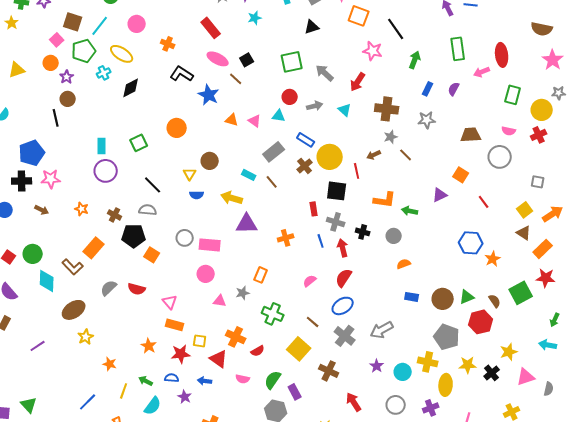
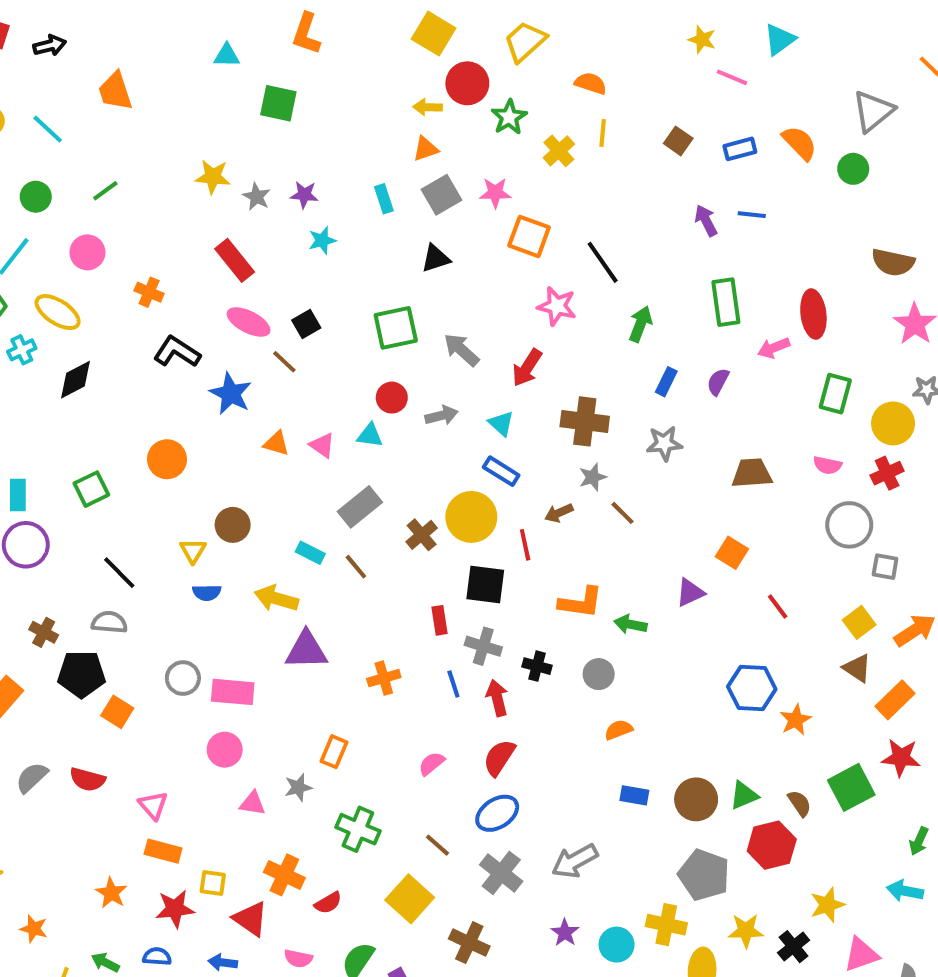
blue rectangle: (306, 140) -> (501, 471), moved
gray circle: (500, 157) -> (849, 525), moved

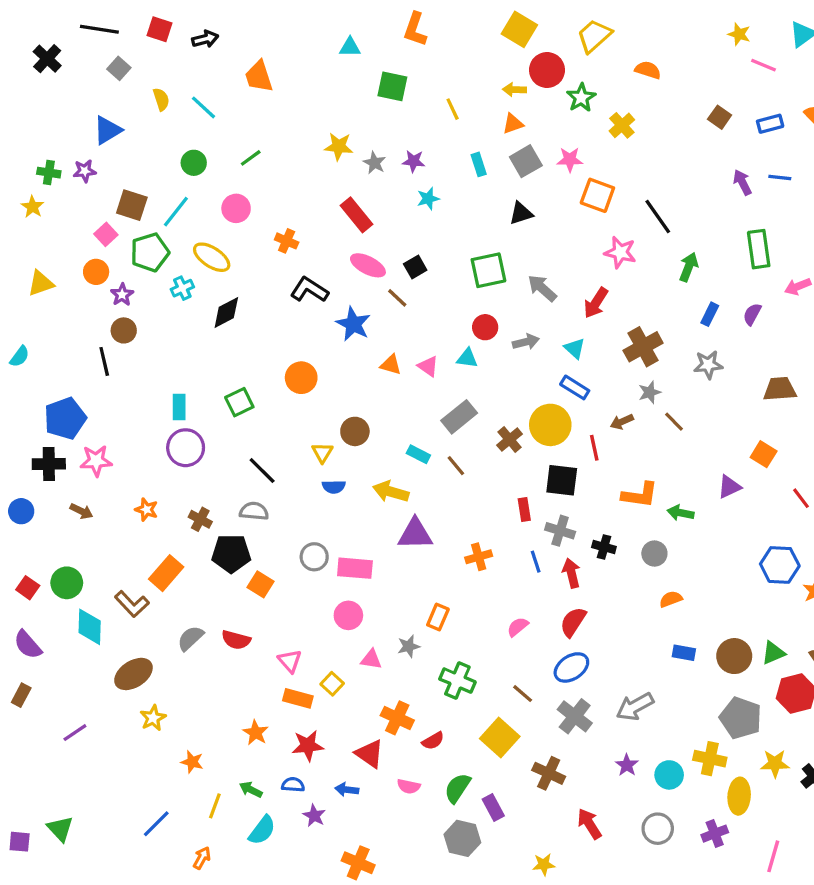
yellow line: (603, 133) -> (453, 109), moved, turned -30
brown cross: (585, 421) -> (643, 347), turned -36
yellow square: (213, 883) -> (332, 684), moved, turned 35

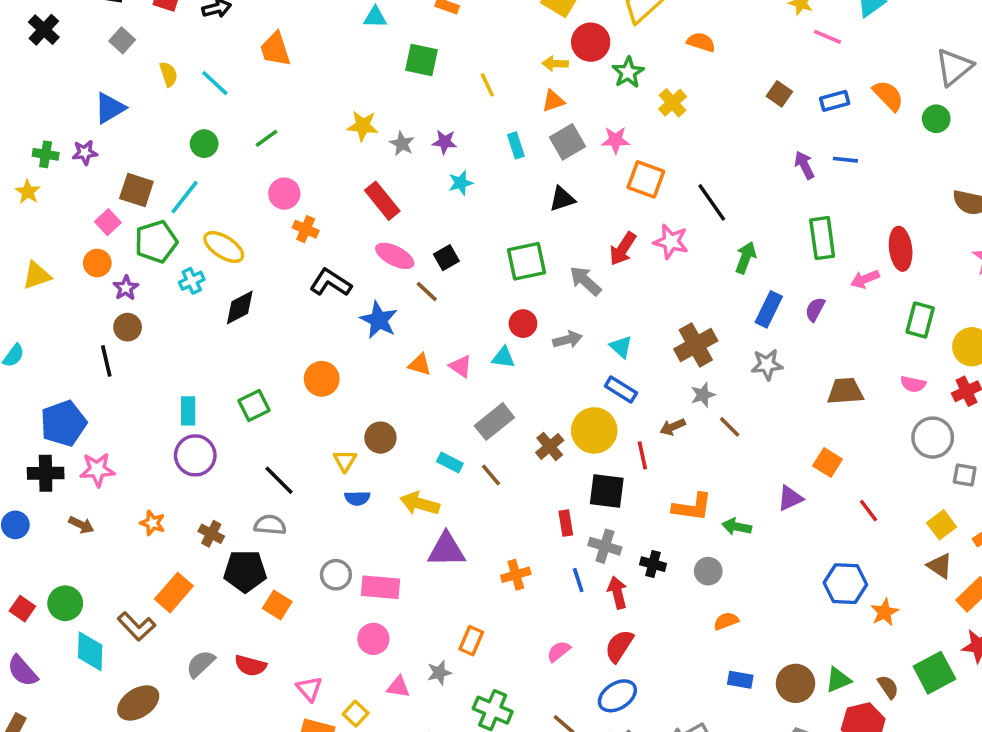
pink circle: (236, 208) -> (284, 194), moved
red arrow: (596, 303) -> (623, 249), moved
blue rectangle: (710, 314) -> (769, 309), size x1.4

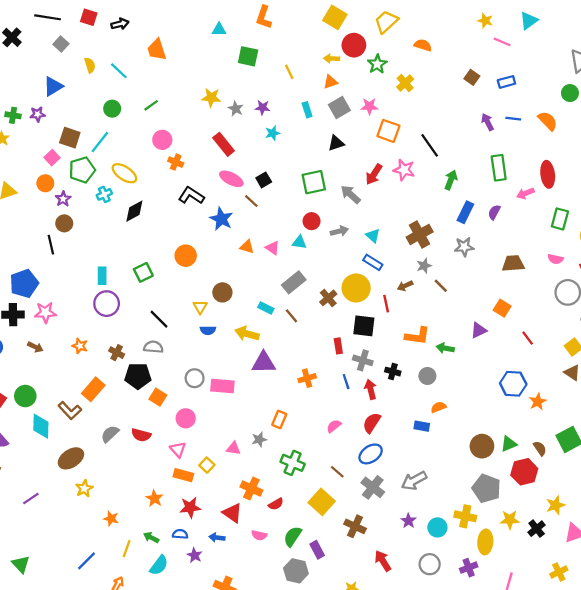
orange semicircle: (888, 96) -> (548, 121), moved
pink circle: (373, 639) -> (186, 418), moved
blue rectangle: (740, 680) -> (422, 426), moved

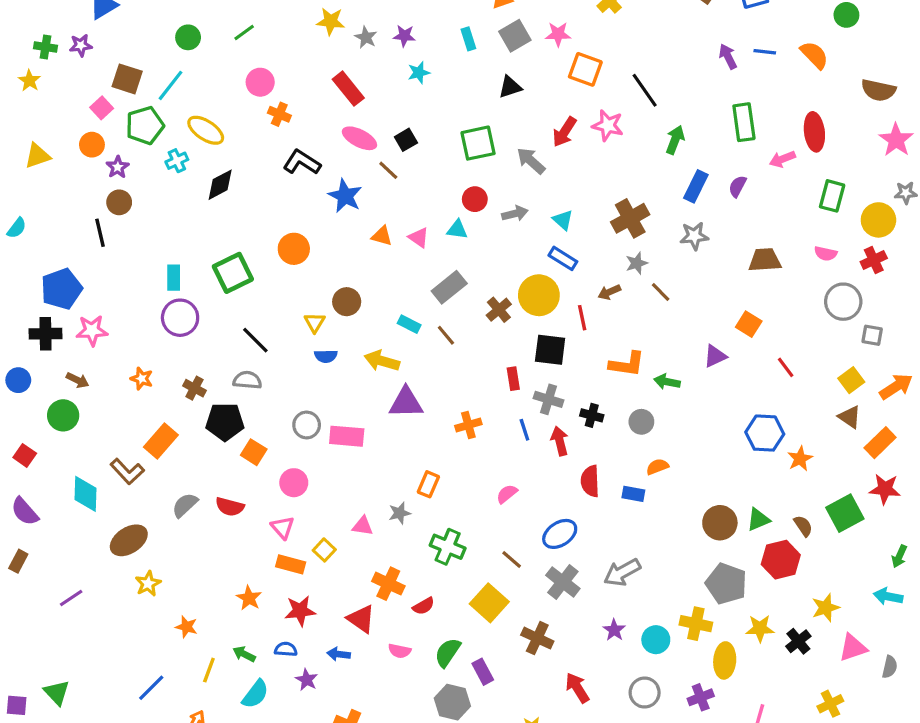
green square: (143, 272) -> (233, 273), size x1.4
green circle: (25, 396) -> (63, 415), moved
red semicircle: (372, 423) -> (590, 481), moved, turned -35

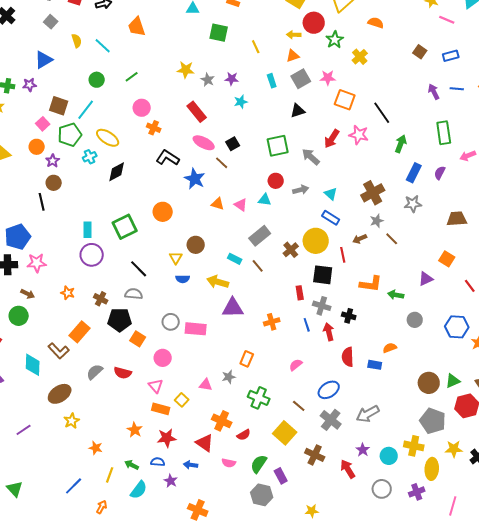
gray circle: (641, 422) -> (415, 320), moved
red arrow: (577, 688) -> (348, 469), moved

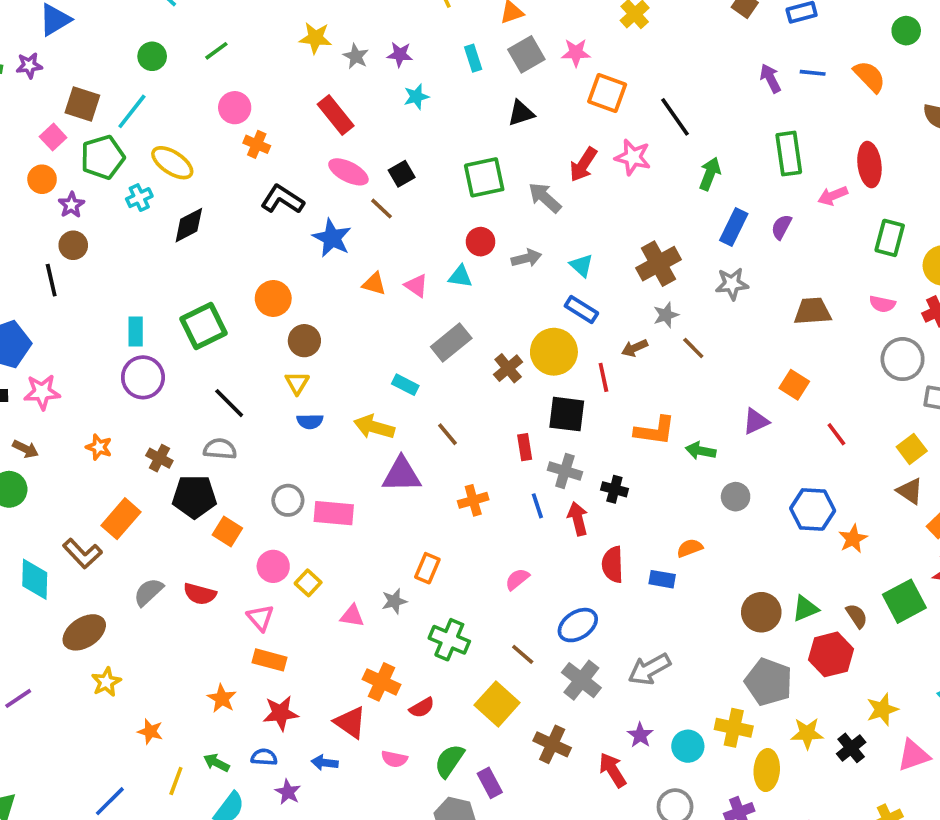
brown circle: (196, 245) -> (304, 341), moved
brown line: (258, 266) -> (448, 434), moved
yellow square: (182, 400) -> (308, 583), moved

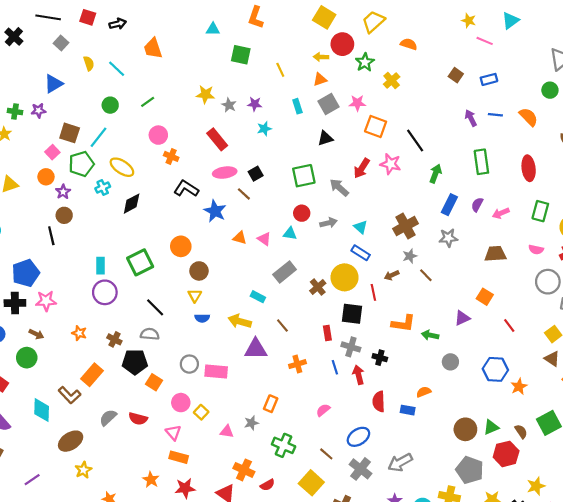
pink ellipse: (348, 172) -> (225, 173), turned -35
pink arrow: (833, 196) -> (501, 213), moved

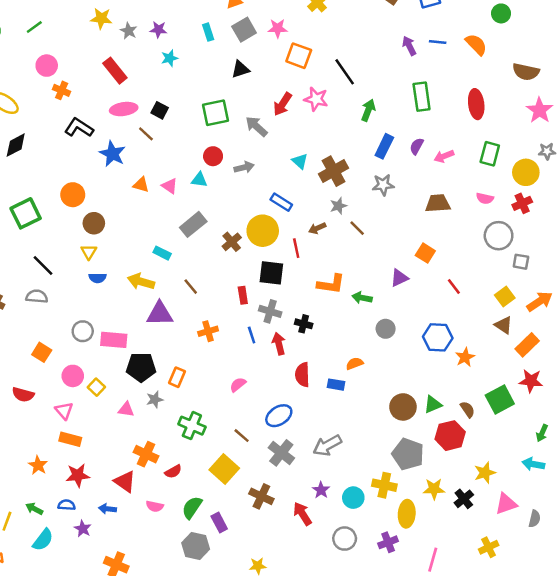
black square: (256, 174) -> (160, 110), turned -32
cyan triangle: (361, 227) -> (300, 161), moved
black pentagon: (135, 362) -> (141, 367), moved

